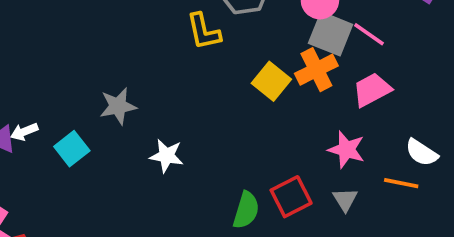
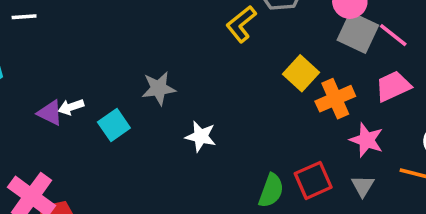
yellow L-shape: (204, 31) -> (241, 24), turned 60
orange cross: (316, 70) -> (335, 99), moved

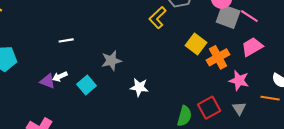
white line: (24, 17) -> (66, 40), moved

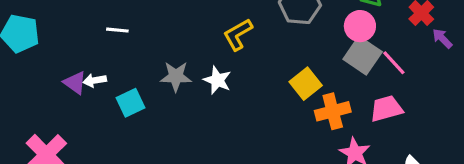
yellow L-shape: (158, 18) -> (238, 34), moved
white star: (139, 87) -> (217, 80), moved

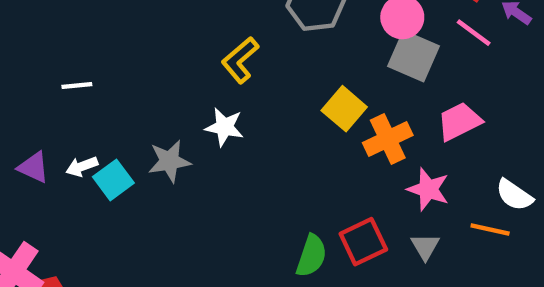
pink line: (394, 63) -> (474, 33), moved
gray star: (176, 76) -> (169, 161), moved
white arrow: (95, 80) -> (82, 166), moved

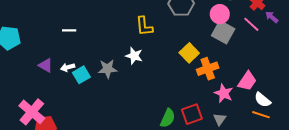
yellow L-shape: (240, 60) -> (144, 26), turned -60
pink trapezoid: (459, 121) -> (247, 81), moved, turned 145
orange line: (490, 229) -> (261, 115), moved

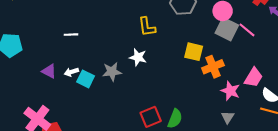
pink line: (251, 24) -> (247, 30), moved
yellow square: (189, 53) -> (194, 52), turned -30
cyan square: (81, 75) -> (86, 79), turned -30
red square: (192, 114) -> (151, 117), moved

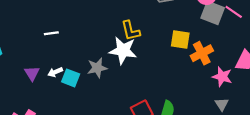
yellow L-shape: (147, 27) -> (131, 31), moved
white star: (138, 57) -> (123, 50), size x1.5
purple triangle: (49, 71) -> (32, 73), turned 35

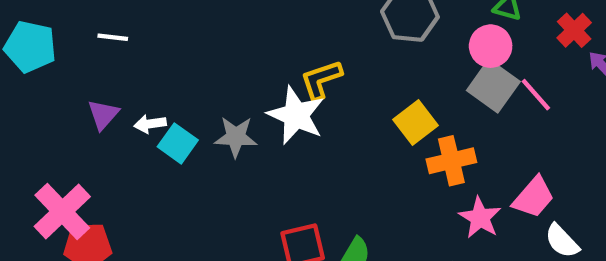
yellow L-shape: (131, 31) -> (321, 80), turned 70
white line: (51, 33) -> (113, 37), moved
yellow square: (180, 39) -> (415, 122), turned 30

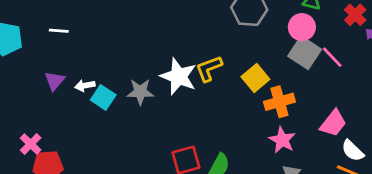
yellow L-shape: (321, 80) -> (209, 69), moved
pink cross: (62, 211) -> (31, 144), size x0.6
pink star: (480, 218) -> (282, 140), moved

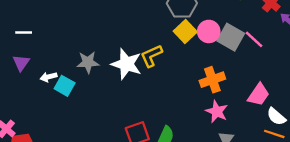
pink circle: (302, 27) -> (209, 31), moved
yellow square: (255, 78) -> (185, 32), moved
purple triangle: (55, 81) -> (21, 63), moved
gray star: (140, 92) -> (88, 62), moved

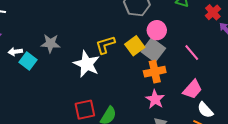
yellow square: (185, 32) -> (135, 46), moved
gray square: (231, 37) -> (153, 50), moved
pink line: (254, 39) -> (192, 53), moved
white star: (126, 64) -> (87, 64), moved

